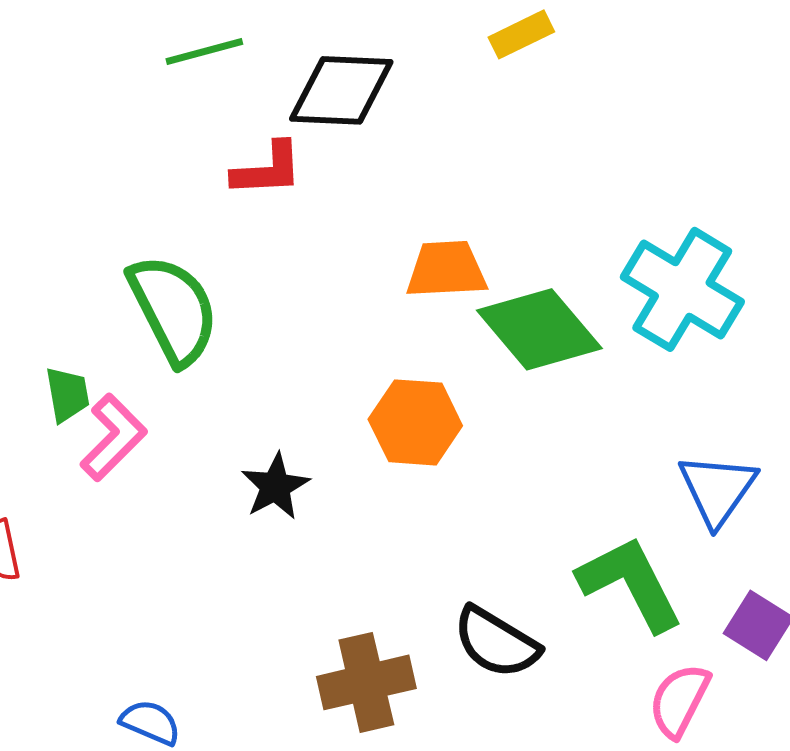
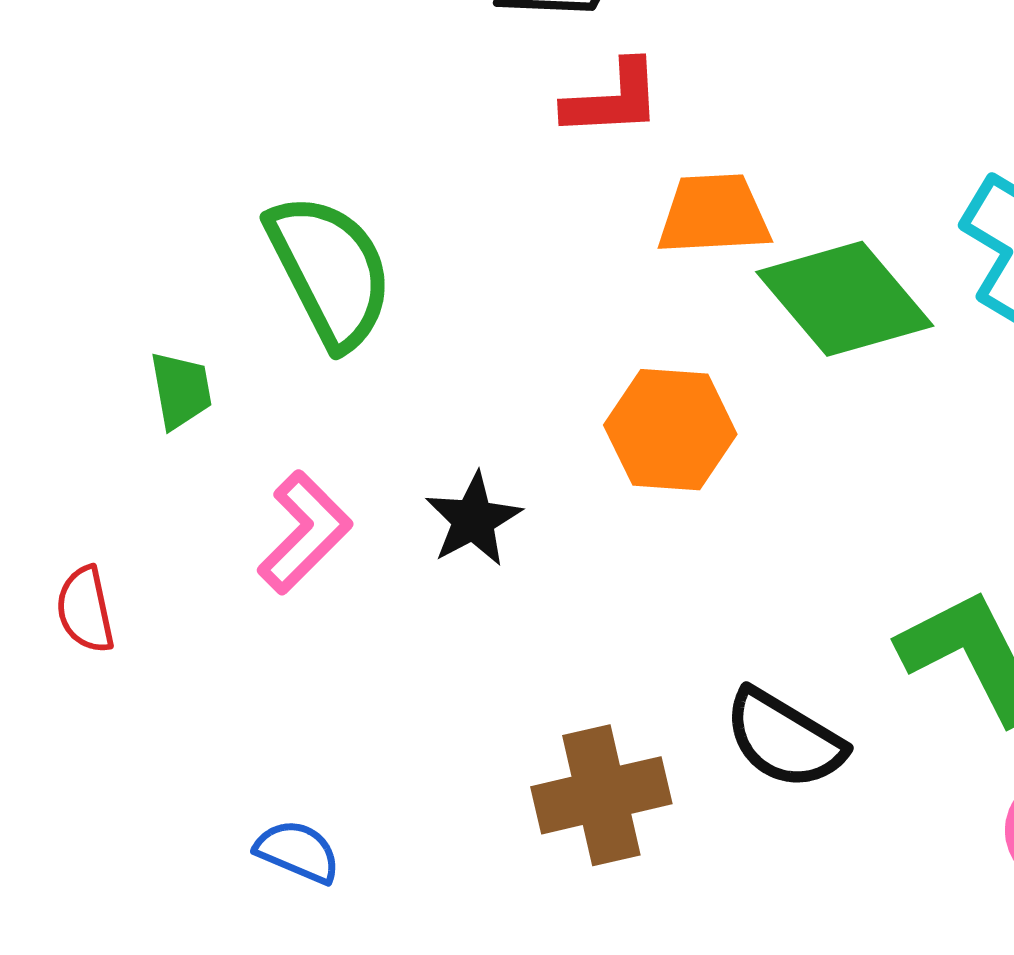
red L-shape: (267, 169) -> (613, 99), moved
pink L-shape: (113, 437) -> (305, 532), moved

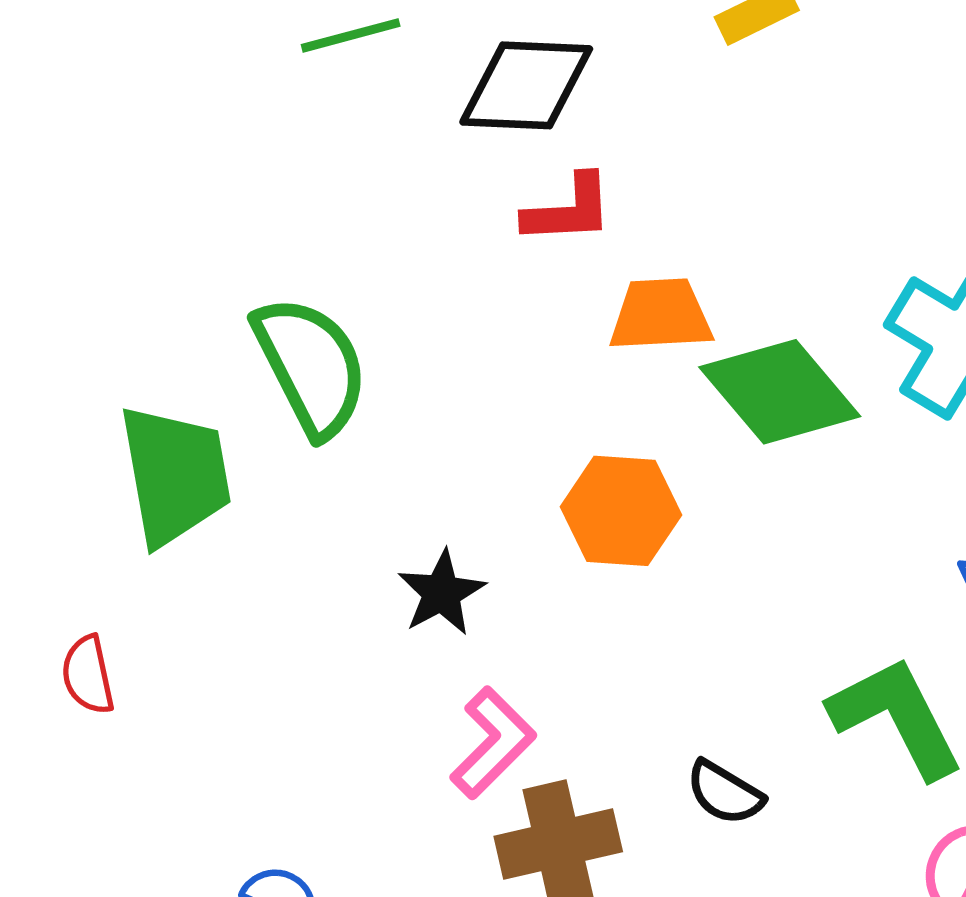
green trapezoid: (181, 390) -> (175, 475), size x2.0
pink L-shape: (305, 532) -> (493, 743), moved
black semicircle: (784, 739) -> (725, 793), size x0.7

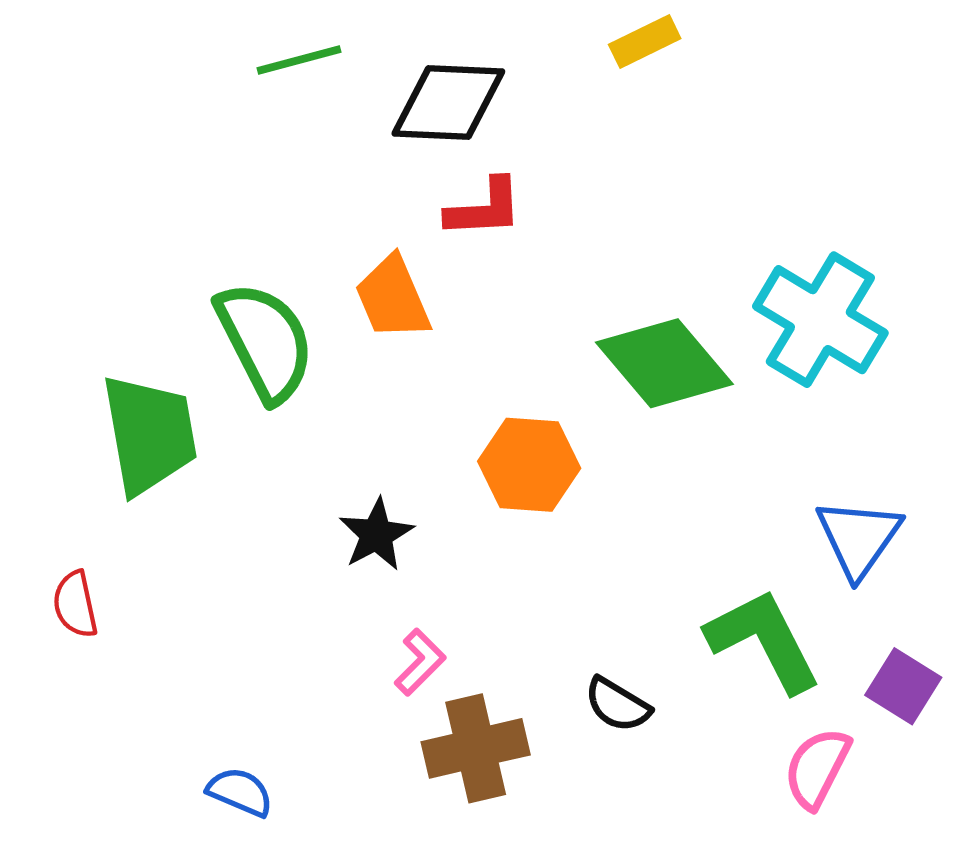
orange trapezoid: (661, 315) -> (393, 298), moved, turned -110
pink L-shape: (493, 743) -> (420, 662), size x0.7

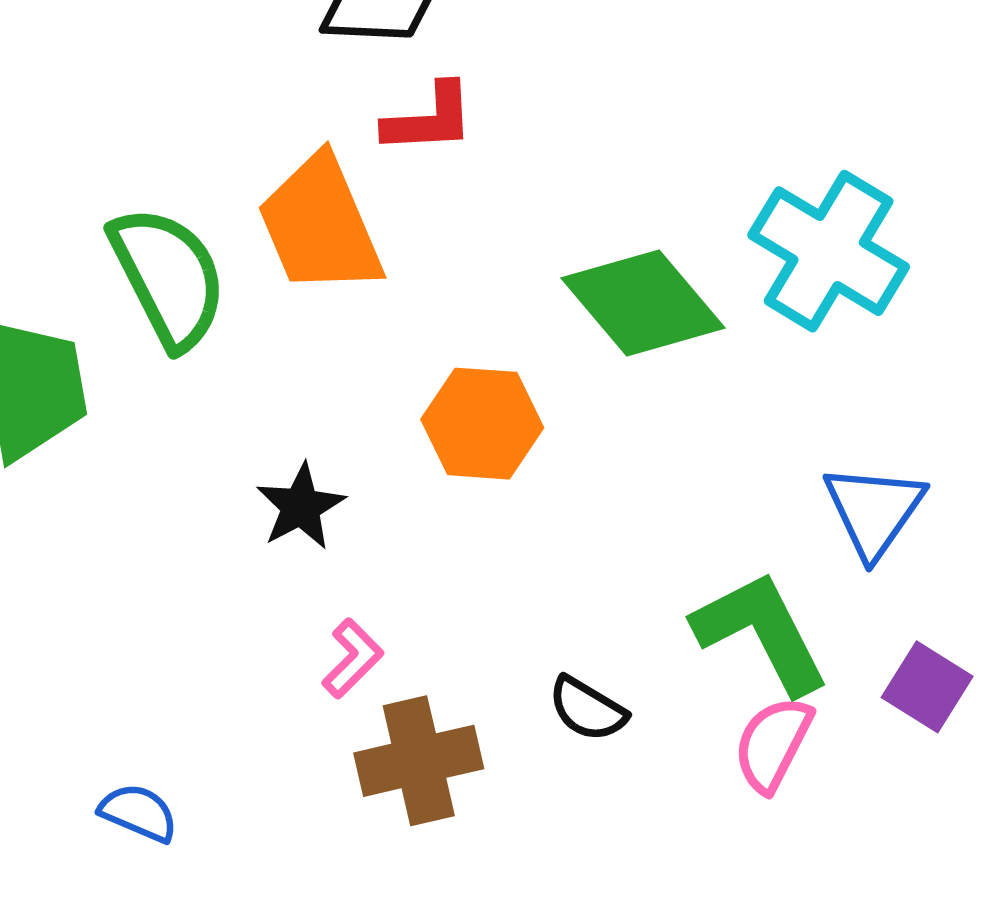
orange trapezoid: (393, 298) -> (320, 225), size x1.4
pink semicircle: (817, 768) -> (773, 744), moved

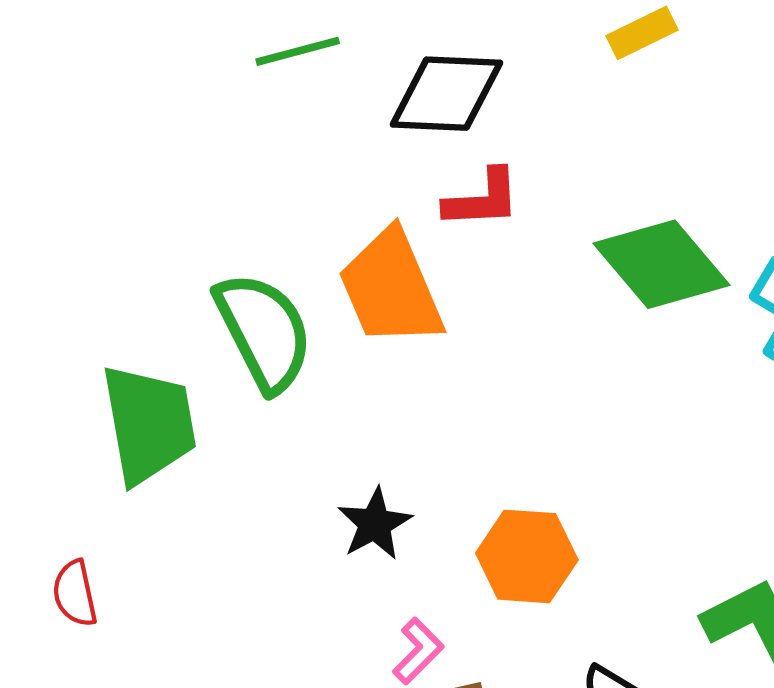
green diamond: (643, 303) -> (662, 264), moved
orange hexagon: (482, 424) -> (527, 556), moved

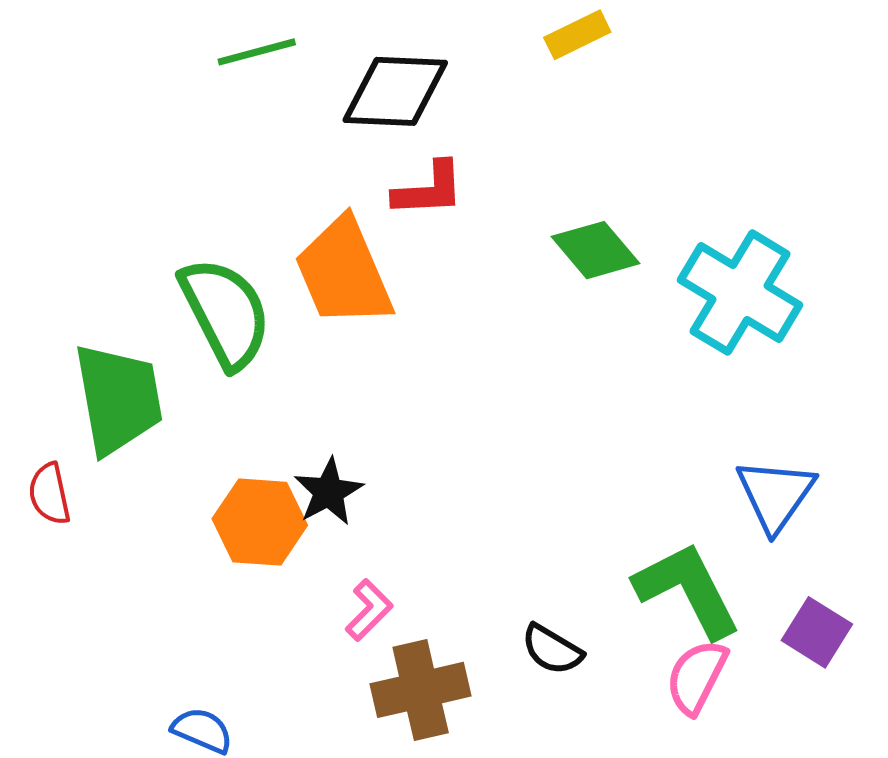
green diamond: (662, 264) -> (595, 250), size x0.7
orange hexagon: (527, 556) -> (260, 522), moved
red semicircle: (75, 593) -> (49, 494), moved

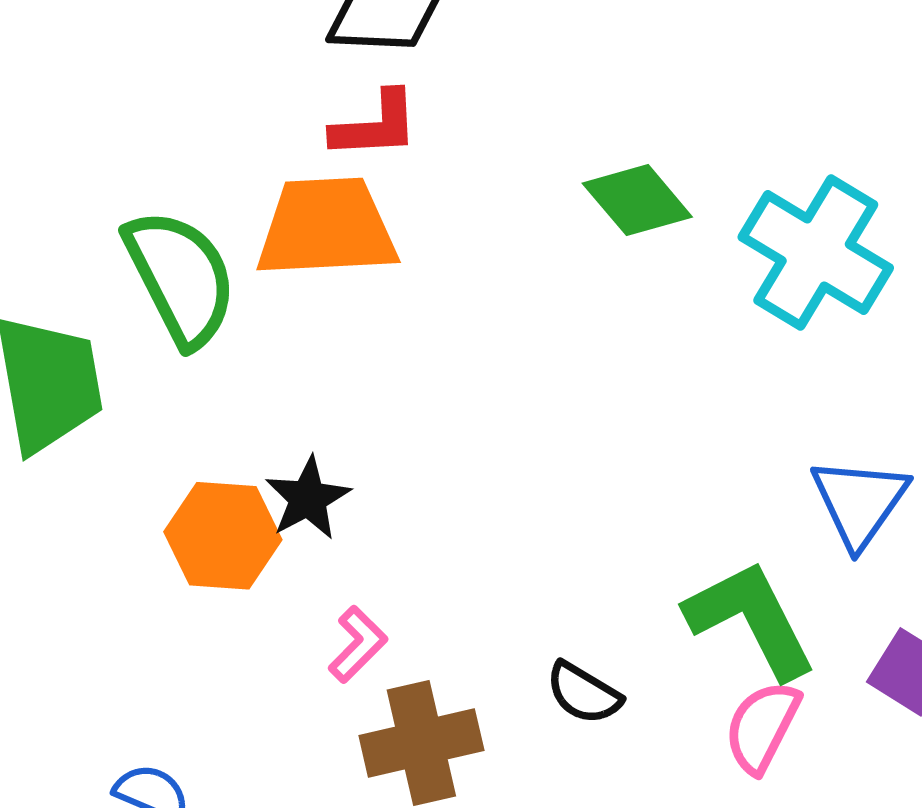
red L-shape: (429, 189) -> (375, 125), moved
orange trapezoid: (344, 272) -> (327, 228), turned 110

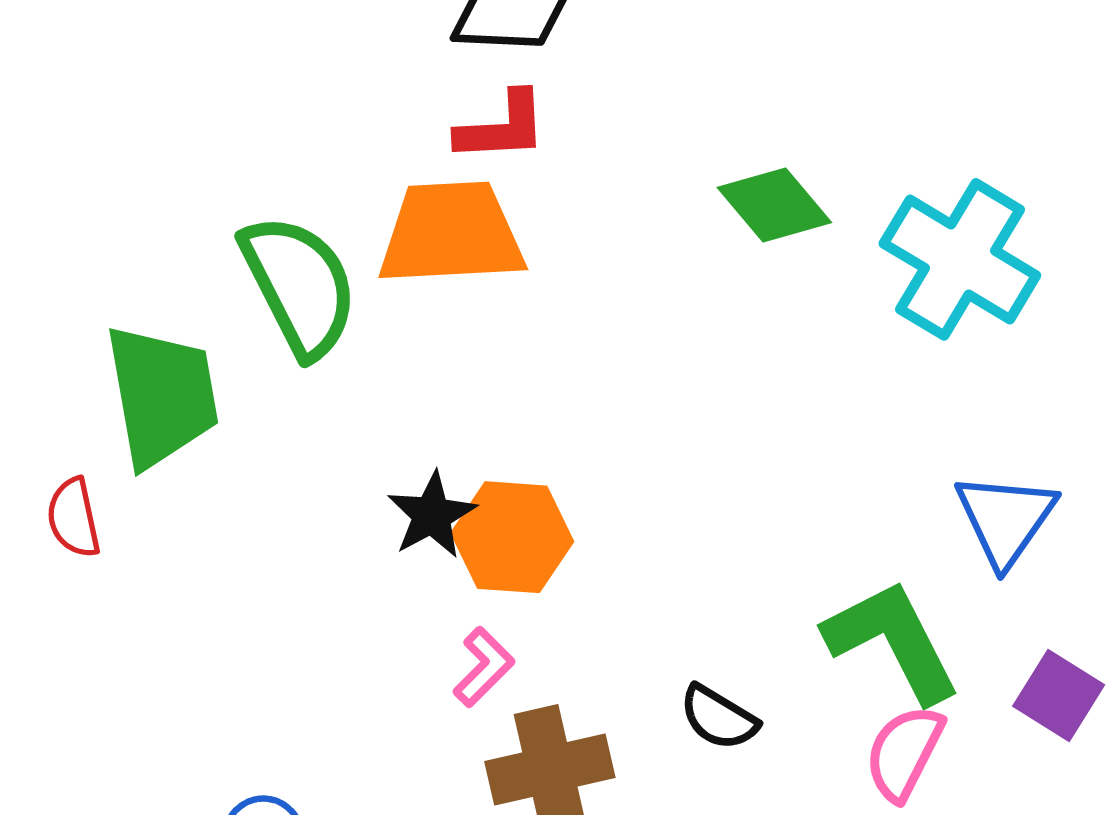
orange hexagon: (223, 536) -> (512, 537), moved

